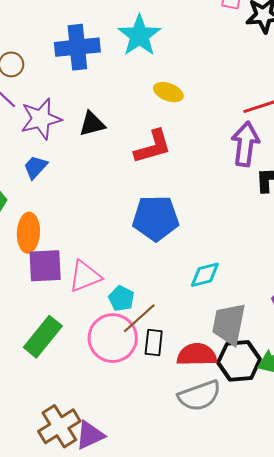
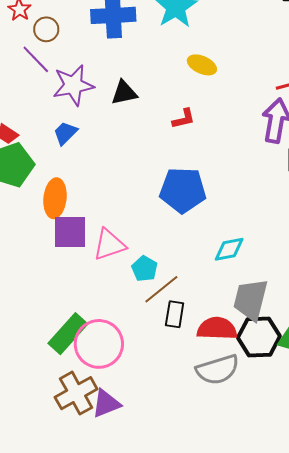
red L-shape: (153, 147) -> (184, 119), size x0.6
green rectangle: (43, 337) -> (68, 334), moved
pink circle: (113, 338) -> (99, 344), moved

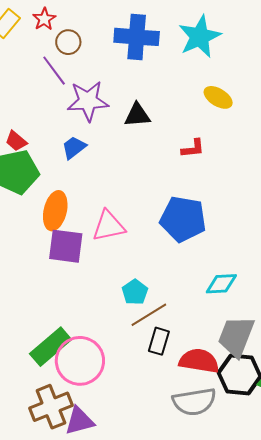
pink triangle: (109, 245) -> (109, 226), moved

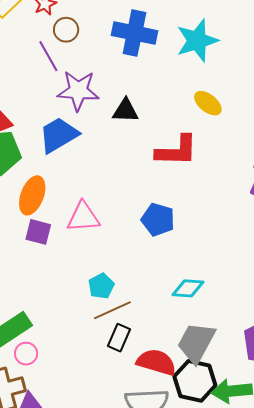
blue trapezoid: (74, 147) -> (59, 135), size x1.6
red L-shape: (193, 148) -> (177, 151), size x1.8
blue pentagon: (183, 219) -> (158, 220), size x0.7
purple square: (66, 246) -> (38, 232), size x0.7
pink circle: (80, 361) -> (26, 354), moved, size x0.5

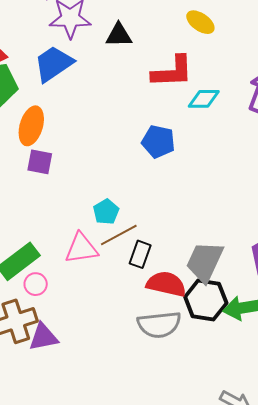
pink triangle: (83, 217) -> (81, 248), moved
cyan diamond: (188, 288) -> (204, 99), moved
black rectangle: (119, 338) -> (140, 254), moved

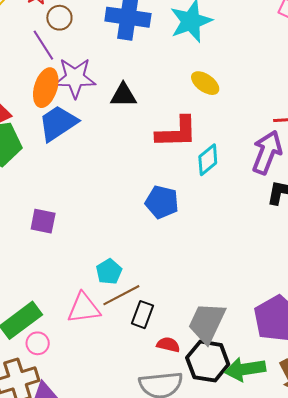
cyan diamond: (204, 99) -> (208, 160), turned -40
orange ellipse: (31, 126) -> (46, 88), moved
red semicircle: (166, 284) -> (168, 345), size x0.6

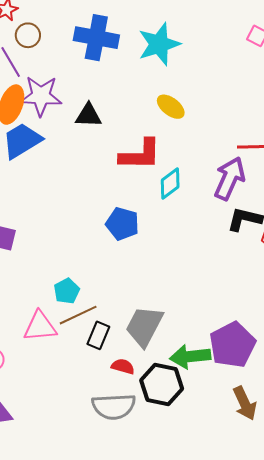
gray trapezoid: (207, 323) -> (144, 326), moved
green arrow: (245, 369) -> (190, 357), moved

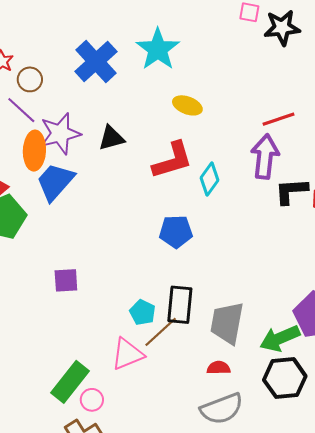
blue cross: (96, 38) -> (96, 61), turned -36
black rectangle: (98, 335) -> (180, 305), moved, size x1.4
black hexagon: (162, 385) -> (285, 378), moved

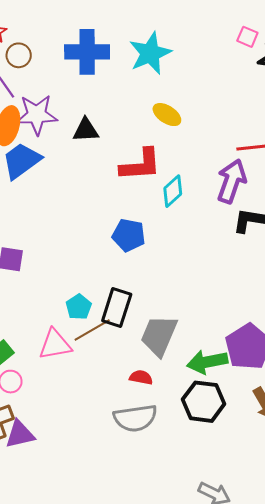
blue cross: (96, 61) -> (87, 52), turned 30

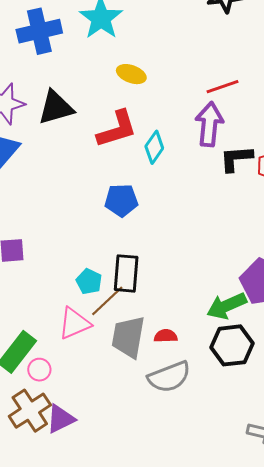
black triangle: (86, 130) -> (56, 108), size x1.4
gray trapezoid: (159, 336) -> (128, 337), moved

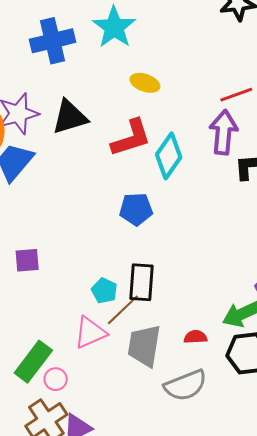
cyan diamond: (154, 147) -> (169, 156), size x1.4
red semicircle: (166, 336) -> (195, 337), moved

